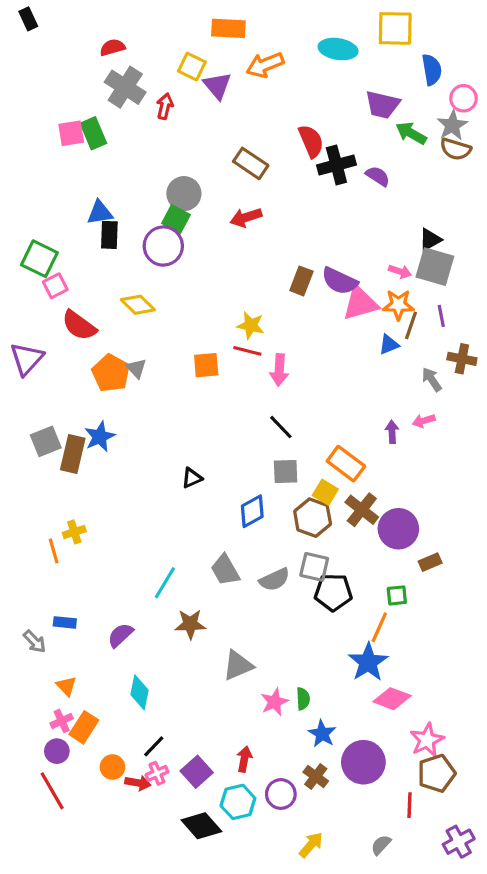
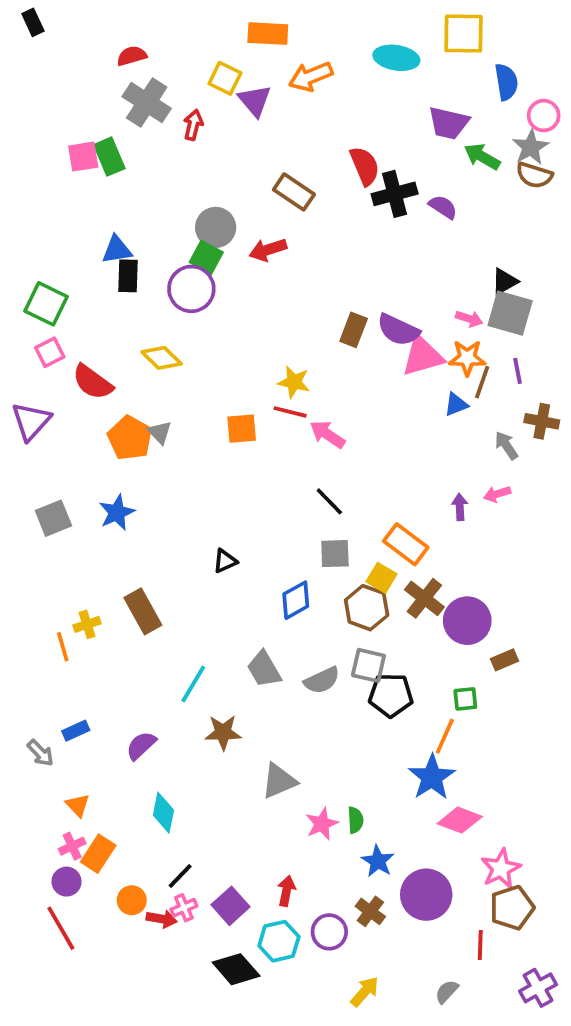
red arrow: (246, 217) -> (268, 250), moved
pink square: (55, 286) -> (50, 352), moved
pink arrow: (279, 370) -> (327, 434), turned 120
brown rectangle: (73, 454) -> (143, 611), moved, turned -42
blue rectangle: (65, 622) -> (76, 731), turned -30

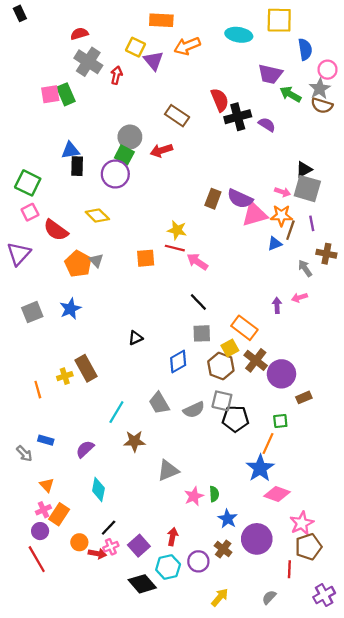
yellow square: (381, 578) -> (230, 348), turned 30
yellow cross: (87, 624) -> (65, 376), moved
blue rectangle: (76, 731) -> (46, 440), turned 40

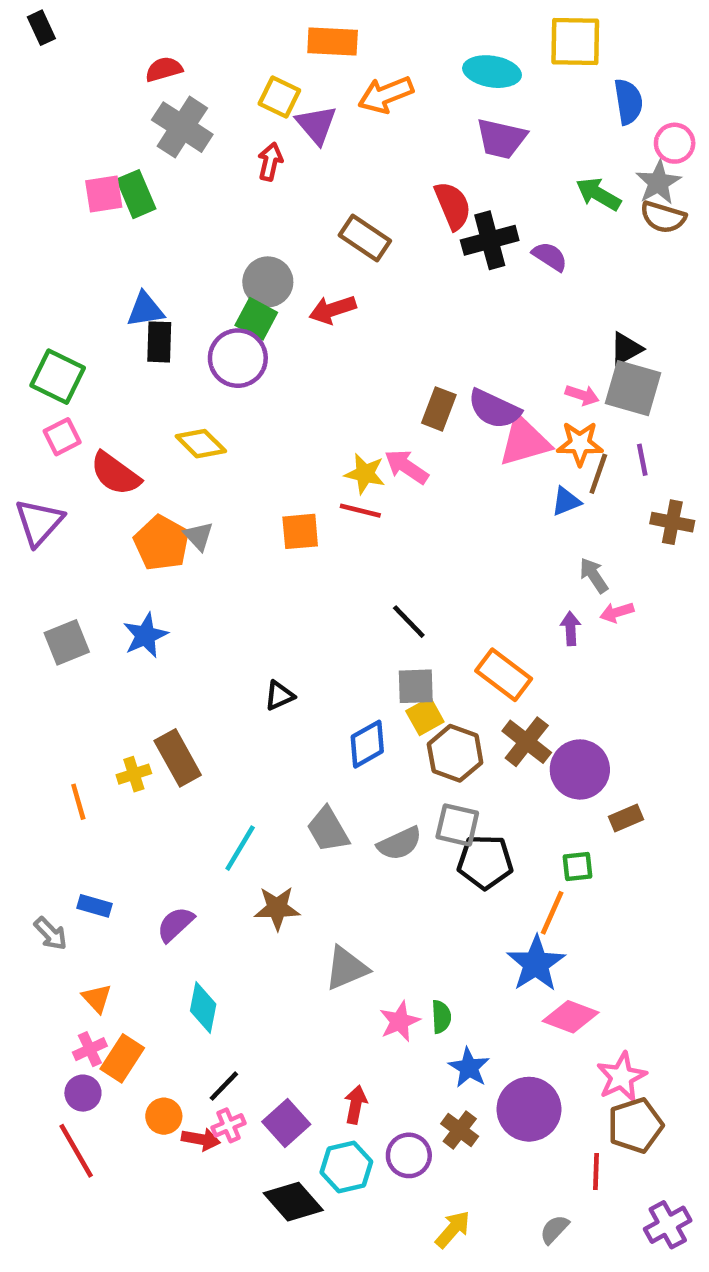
purple trapezoid: (270, 74) -> (501, 139), moved
red arrow: (116, 75) -> (270, 162), moved
pink arrow: (197, 262) -> (406, 467), moved
gray arrow: (305, 268) -> (594, 575), moved
yellow square: (230, 348) -> (425, 716), moved

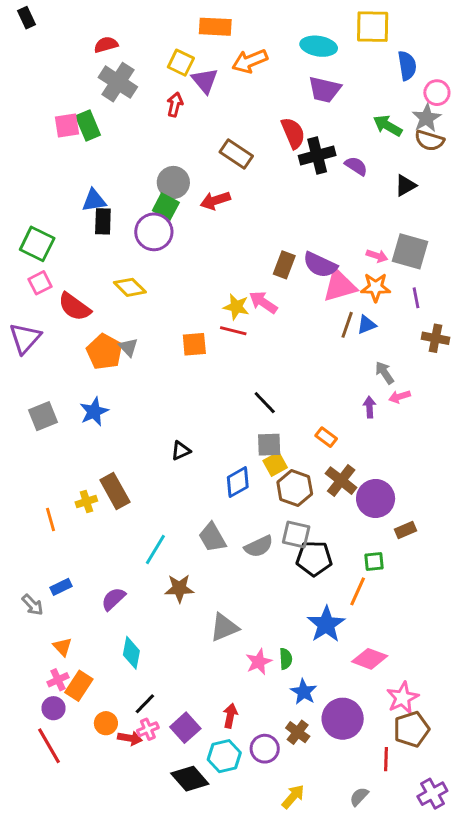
black triangle: (626, 349) -> (406, 185), moved
brown line: (598, 474) -> (347, 325), moved
orange rectangle: (504, 675) -> (326, 437), size x0.6
blue rectangle: (95, 906) -> (61, 587), turned -42
blue star: (536, 964) -> (326, 624), moved

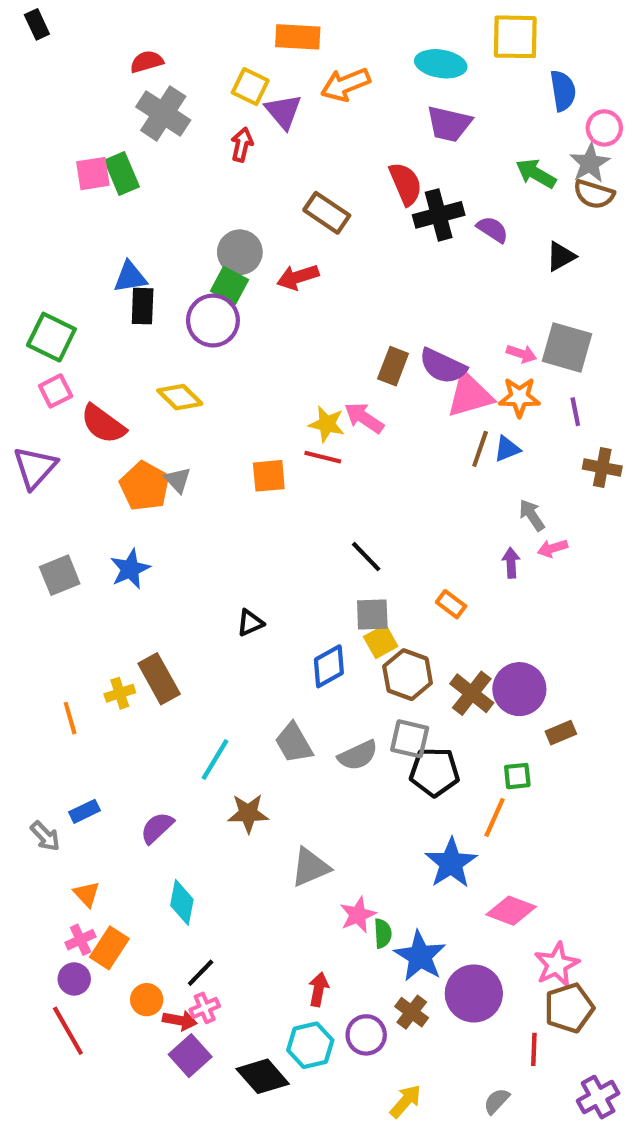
brown cross: (341, 481) -> (472, 693), moved
green semicircle: (286, 659) -> (383, 933), moved
blue star: (304, 692) -> (420, 956), size x1.4
purple square: (185, 728) -> (190, 1056), moved

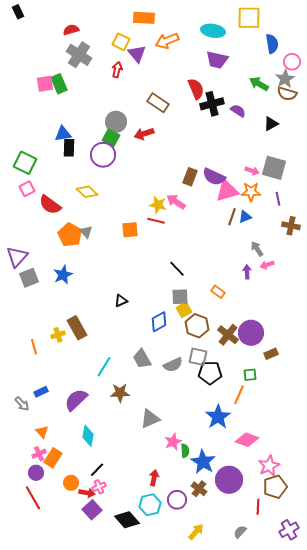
purple triangle: (35, 468) -> (17, 257), moved
purple semicircle: (157, 828) -> (76, 400), size x1.4

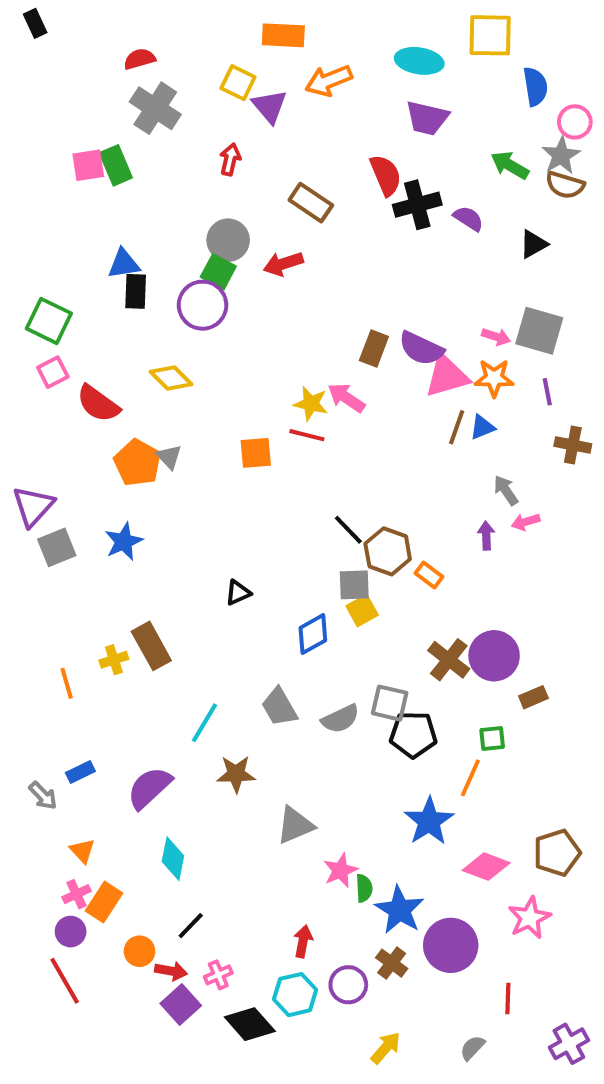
red arrow: (117, 70) -> (230, 159), moved
brown hexagon: (197, 326) -> (388, 551), moved
pink cross: (99, 487) -> (218, 975), moved
brown pentagon: (275, 487) -> (557, 853), moved

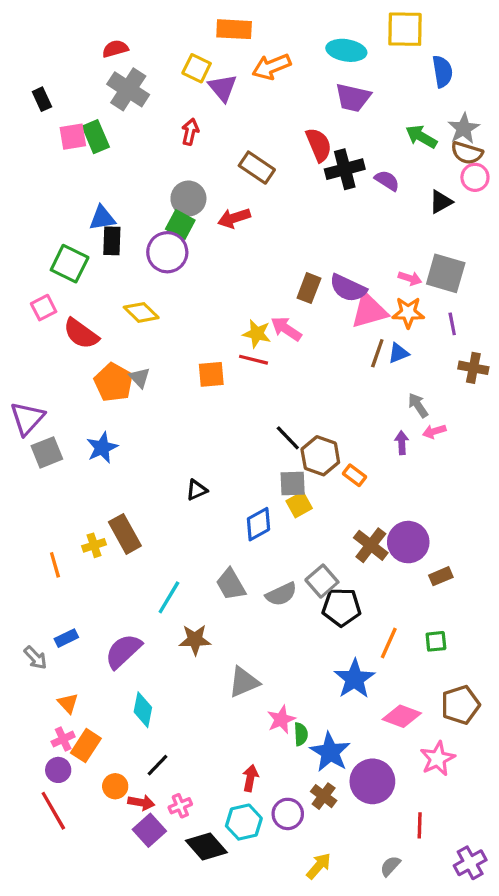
black rectangle: (35, 23) -> (42, 99), moved
pink circle: (575, 122) -> (475, 177), moved
green square: (49, 321) -> (70, 264), moved
gray square: (390, 703) -> (322, 581), turned 36
green square: (492, 739) -> (436, 641), moved

